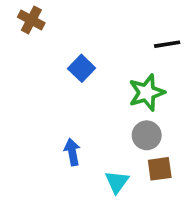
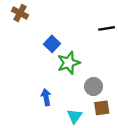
green star: (147, 93) -> (69, 63), moved

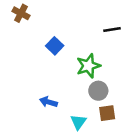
green star: (69, 63) -> (88, 66), moved
blue arrow: (46, 97) -> (48, 102), turned -63

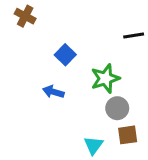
blue arrow: (48, 102) -> (53, 92), moved

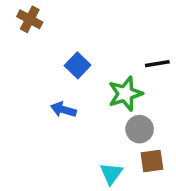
black line: (134, 35) -> (157, 64), moved

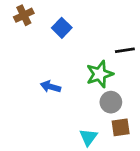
brown cross: (30, 19) -> (24, 15), turned 36
blue square: (78, 65) -> (62, 28), moved

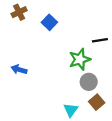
blue arrow: (51, 87) -> (19, 69), moved
brown square: (121, 127) -> (97, 102), turned -32

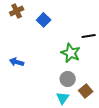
green star: (80, 59) -> (71, 53), turned -30
gray circle: (89, 82) -> (68, 79), moved

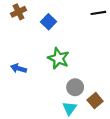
black line: (89, 36) -> (98, 13), moved
green star: (71, 53) -> (58, 58), moved

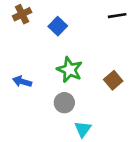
gray circle: (75, 87) -> (64, 103), moved
brown square: (95, 101) -> (113, 80), moved

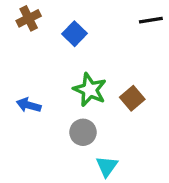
brown square: (113, 80) -> (132, 98), moved

